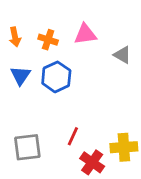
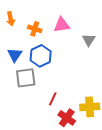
orange arrow: (15, 37) -> (11, 19), moved
gray triangle: (122, 55) -> (89, 40), turned 32
gray square: (27, 147) -> (26, 78), moved

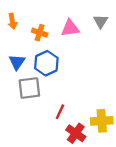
gray triangle: (89, 40) -> (101, 21), moved

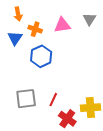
orange arrow: (12, 21) -> (18, 14), moved
blue triangle: (17, 62) -> (15, 38), moved
gray square: (29, 88) -> (26, 99), moved

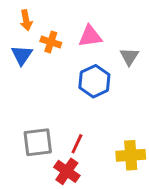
gray triangle: (89, 19) -> (129, 57), moved
blue hexagon: (41, 56) -> (94, 81), moved
red cross: (67, 119) -> (67, 171), moved

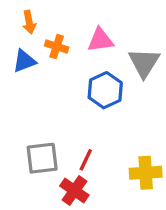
blue triangle: (22, 55) -> (24, 61), turned 35
gray triangle: (129, 57) -> (144, 63), size x1.5

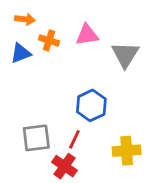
orange arrow: (29, 22) -> (25, 19), turned -72
blue hexagon: (105, 90) -> (91, 105), moved

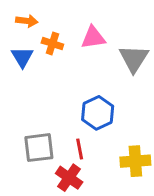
blue triangle: (21, 53) -> (22, 57), turned -40
red line: (74, 139) -> (80, 149), turned -36

